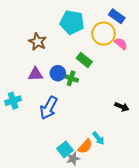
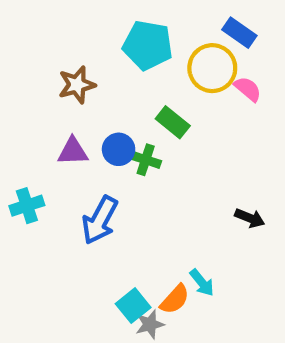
brown star: (37, 42) -> (77, 85), turned 30

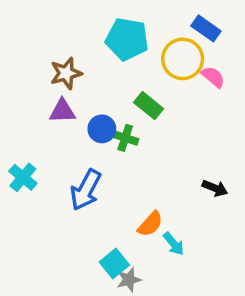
purple triangle: (73, 151) -> (62, 111), moved
cyan cross: (27, 206) -> (23, 177), turned -32
orange semicircle: (175, 299) -> (150, 224), moved

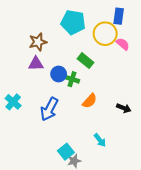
blue rectangle: (206, 28) -> (119, 16), turned 63
orange semicircle: (150, 224) -> (90, 101), moved

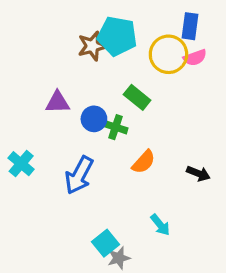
brown star: (38, 42) -> (92, 46), moved
pink semicircle: (123, 44) -> (195, 58), moved, turned 120

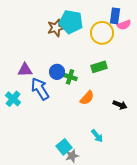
pink semicircle: (195, 58) -> (124, 25), moved
green rectangle: (137, 97) -> (99, 67), moved, turned -56
purple triangle: (58, 102) -> (25, 70), moved
blue arrow: (79, 175) -> (40, 89), moved, turned 120

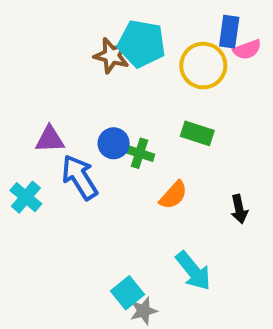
brown star: (56, 28) -> (112, 56), turned 30
green rectangle: (99, 67) -> (197, 133), turned 35
black arrow: (120, 105) -> (239, 209), turned 56
cyan arrow: (97, 136) -> (193, 271), size x1.5

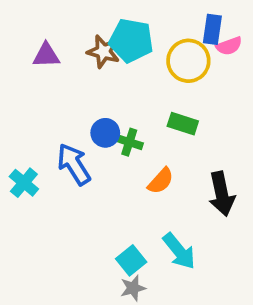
purple triangle: (50, 139) -> (46, 55), moved
black arrow: (239, 209) -> (222, 194), size x1.6
cyan square: (128, 293) -> (131, 260), moved

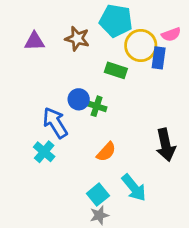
blue rectangle: (212, 29) -> (159, 58), moved
cyan pentagon: (131, 40) -> (116, 21), moved
green rectangle: (183, 124) -> (116, 70), moved
orange semicircle: (161, 181) -> (106, 152), moved
cyan cross: (24, 183) -> (44, 152), moved

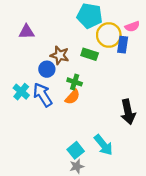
brown star: (77, 39) -> (60, 55), moved
blue circle: (79, 99) -> (47, 69), moved
cyan cross: (44, 152) -> (21, 92), moved
orange semicircle: (106, 152) -> (72, 97), moved

